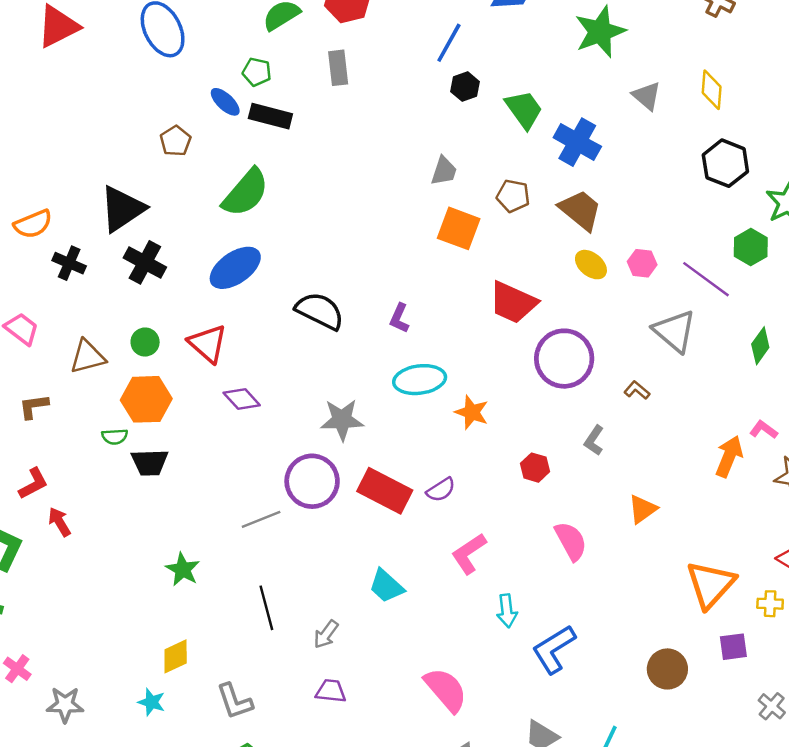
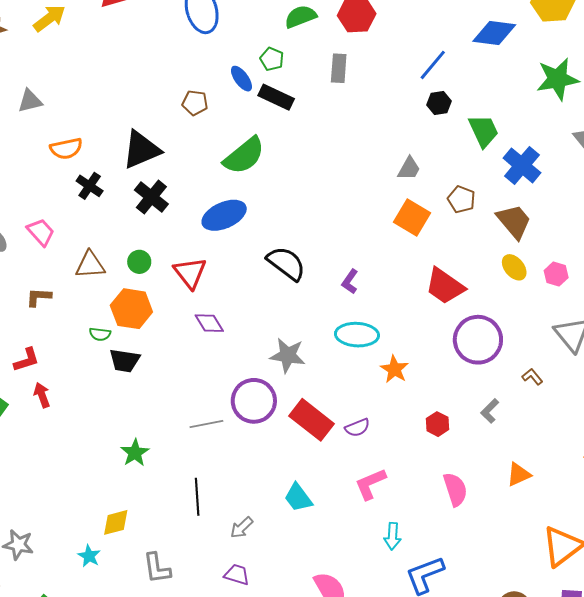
brown pentagon: (176, 141) -> (195, 103), turned 30

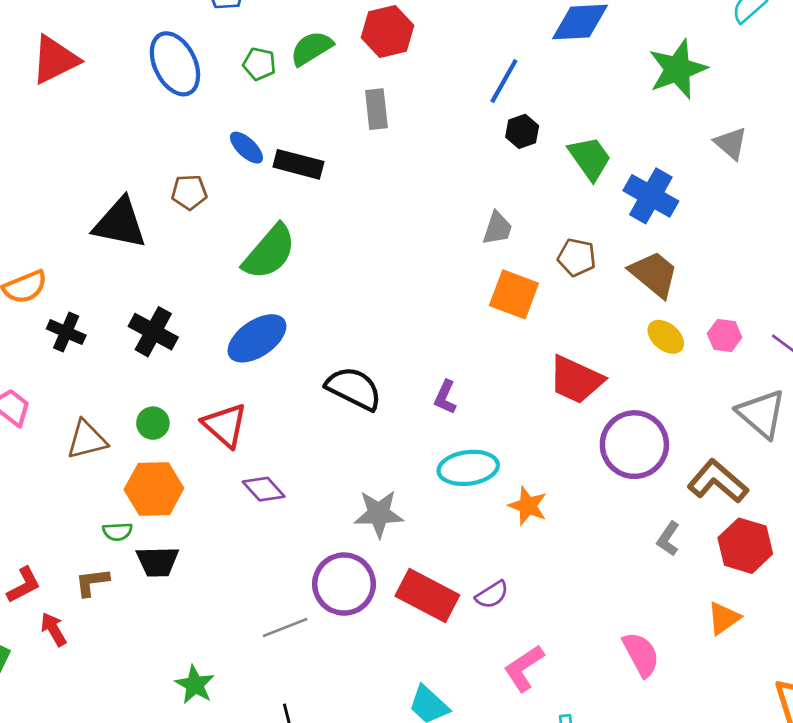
green pentagon: (272, 59) -> (259, 64), moved
black triangle: (141, 150) -> (120, 223), moved, turned 45
brown L-shape: (39, 297) -> (92, 582), moved
brown L-shape: (532, 377) -> (718, 481), size x2.0
red hexagon: (437, 424) -> (745, 546), moved, size x1.6

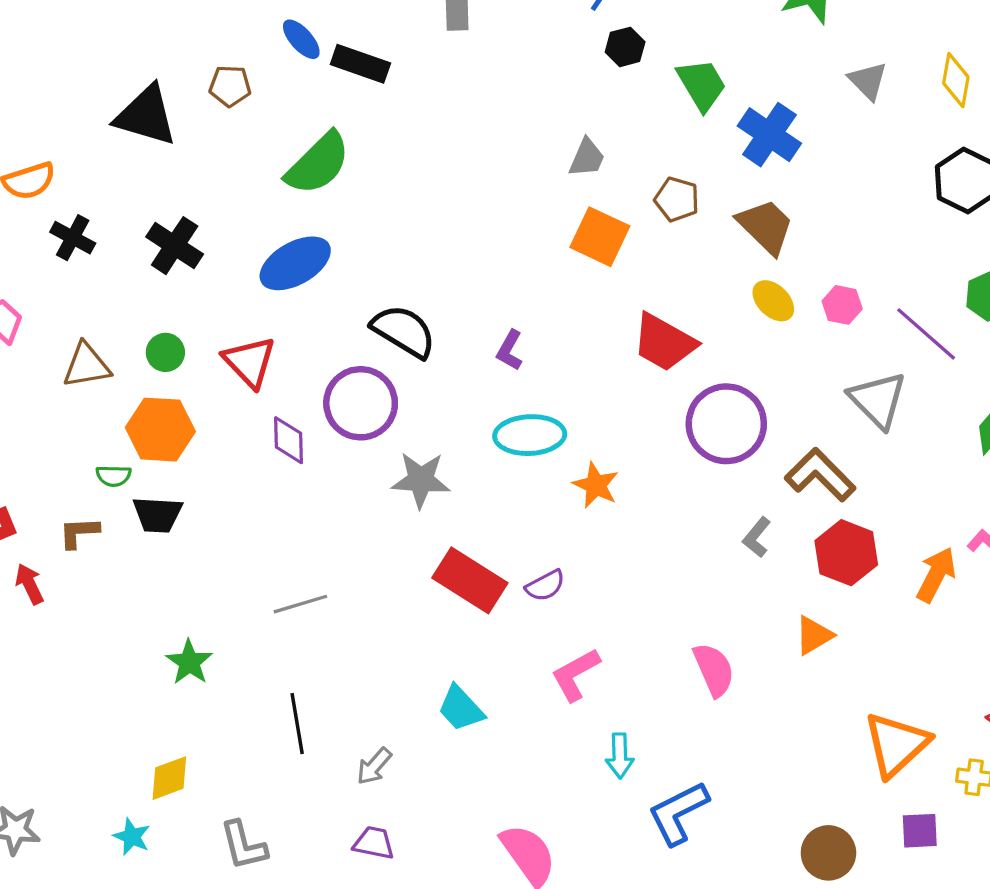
purple diamond: (264, 489) -> (289, 440), turned 36
purple circle: (344, 584) -> (361, 403), moved

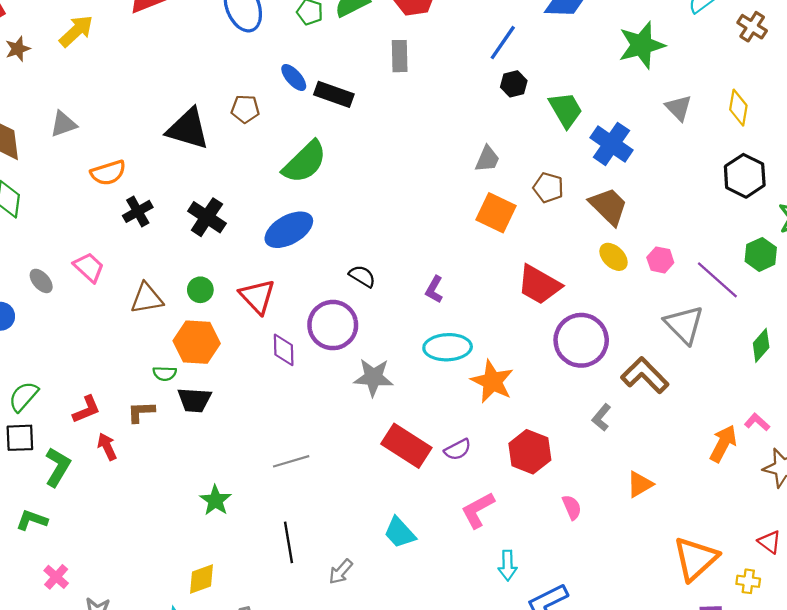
black cross: (73, 238) -> (138, 211), turned 32
black semicircle: (404, 331) -> (362, 276), size x0.6
orange star: (596, 485) -> (492, 381), size x1.4
red hexagon: (846, 553) -> (530, 452), moved
pink semicircle: (714, 670) -> (572, 507), size x0.7

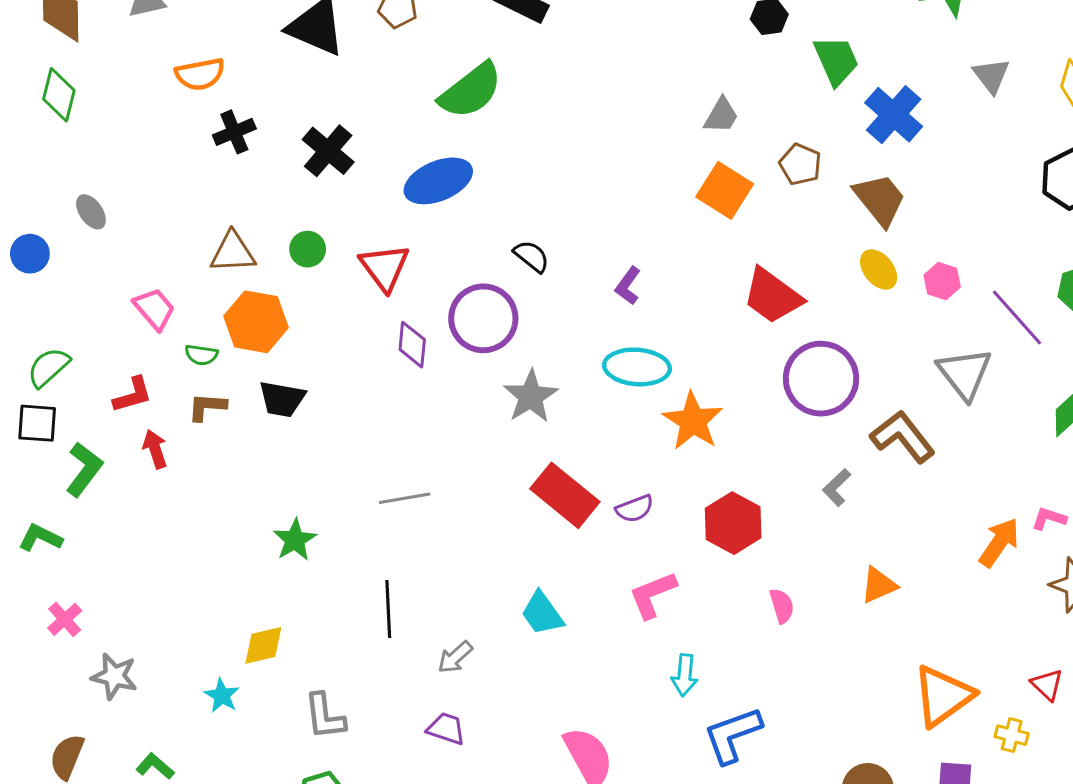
pink trapezoid: (89, 267) -> (154, 309), moved
orange hexagon: (197, 342) -> (256, 322), moved
green semicircle: (165, 373) -> (201, 355), moved
gray star: (373, 377) -> (531, 396), turned 30
pink L-shape: (757, 422) -> (1049, 518), turned -30

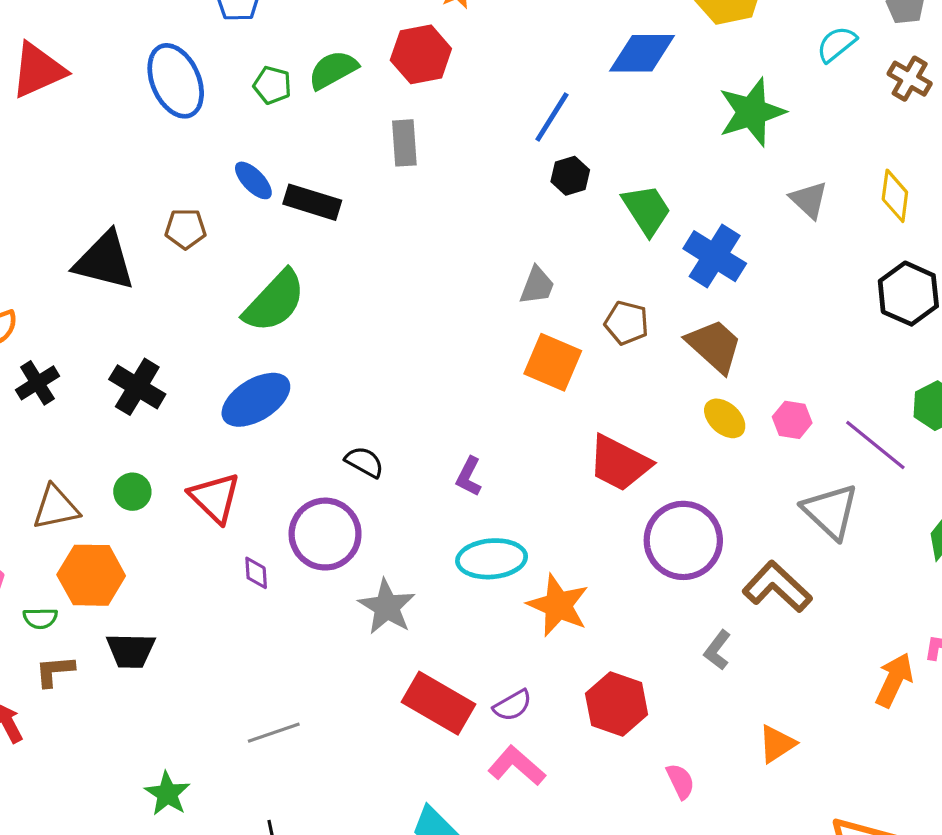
purple diamond: (412, 345) -> (256, 573), size x0.7
pink L-shape: (653, 595) -> (517, 766), moved, turned 72

